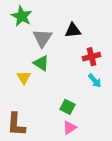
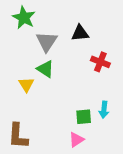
red cross: (92, 57) -> (100, 62), turned 35
cyan arrow: (95, 81) -> (104, 110), moved, turned 48
green square: (67, 107) -> (84, 117), moved, turned -32

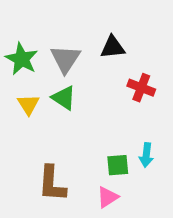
green star: (24, 18) -> (22, 59), moved
yellow triangle: (26, 85) -> (28, 104), moved
brown L-shape: (18, 136) -> (52, 184), moved

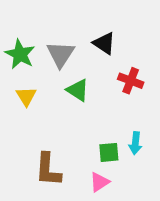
black triangle: (113, 47) -> (104, 43), turned 40
green triangle: (64, 98) -> (78, 90), moved

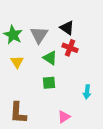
red cross: (131, 81) -> (70, 48), moved
green square: (109, 152) -> (49, 83), moved
brown L-shape: (48, 170) -> (18, 113), moved

